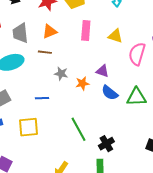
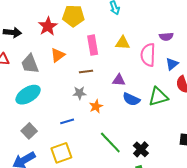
brown line: (45, 52) -> (86, 72), moved
orange star: (82, 83) -> (96, 106), moved

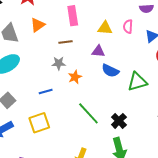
yellow triangle: (123, 43) -> (105, 28), moved
pink semicircle: (148, 55) -> (128, 27), size x0.6
green triangle: (158, 97) -> (137, 82), moved

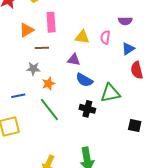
orange triangle: (38, 25) -> (27, 30), moved
green line: (88, 113) -> (49, 110), moved
black cross: (119, 121) -> (87, 109), moved, turned -35

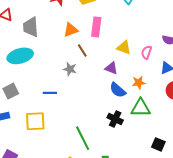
brown line: (42, 48) -> (82, 50), turned 48
orange star: (48, 84) -> (139, 83), moved
green line: (49, 110) -> (83, 138), moved

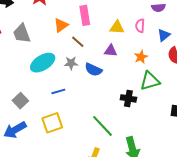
cyan ellipse: (20, 56) -> (43, 63), moved
blue semicircle: (118, 90) -> (93, 70), moved

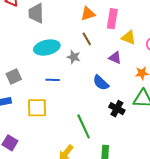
pink rectangle: (85, 15) -> (112, 19), moved
orange triangle: (61, 25) -> (88, 14), moved
blue semicircle: (93, 70) -> (101, 83), moved

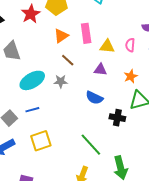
blue line: (53, 80) -> (32, 110), moved

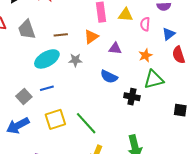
orange triangle: (61, 36) -> (91, 37), moved
yellow triangle: (107, 46) -> (126, 15), moved
brown line: (68, 60) -> (61, 35), moved, turned -48
green line: (91, 145) -> (86, 123), moved

